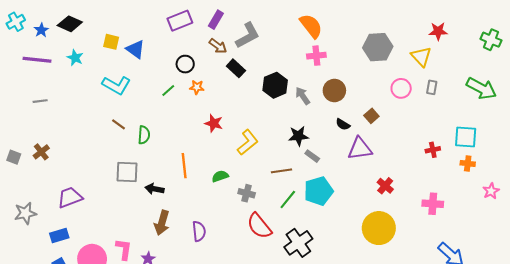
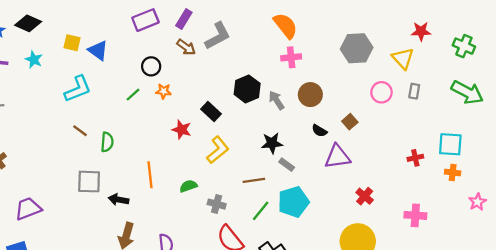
green cross: (491, 40) -> (464, 46), moved
black rectangle: (236, 68) -> (211, 112), moved
cyan L-shape: (116, 85) -> (78, 89), turned -52

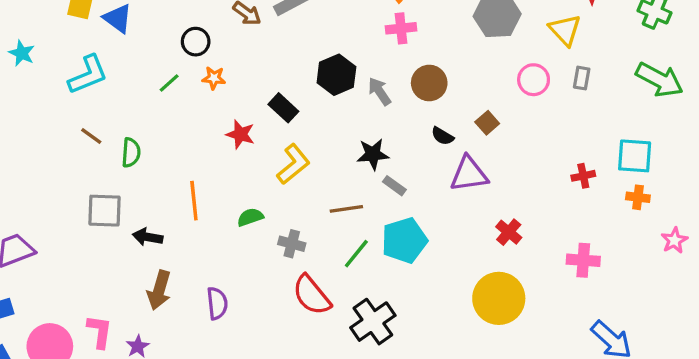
cyan star: (34, 60) -> (22, 53), moved

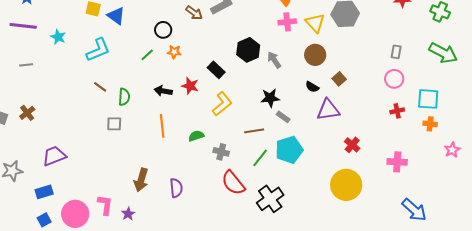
yellow triangle: (565, 30) -> (315, 23), moved
pink circle: (534, 80) -> (394, 79), moved
brown circle: (429, 83) -> (315, 55), moved
gray square: (105, 211) -> (114, 124), moved, size x0.7
black arrow: (148, 237) -> (163, 91), moved

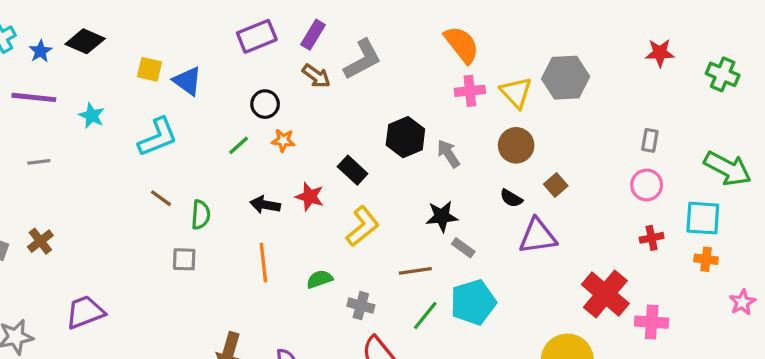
green arrow: (443, 53) -> (728, 168), moved
red cross: (352, 145) -> (605, 294), moved, size x1.8

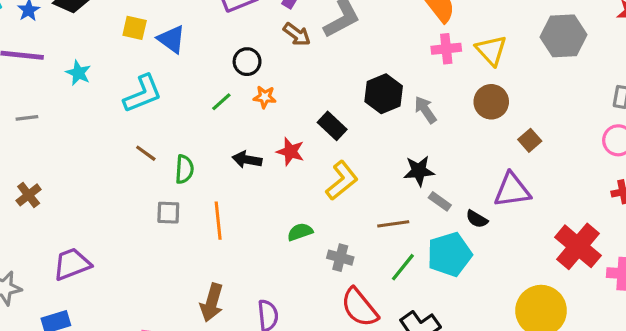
gray hexagon: (566, 78) -> (564, 36), moved
black semicircle: (511, 198) -> (477, 219), moved
orange line: (263, 263) -> (218, 221), moved

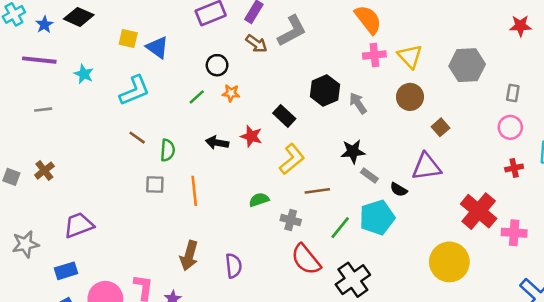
gray hexagon: (564, 36) -> (467, 65), moved
brown line: (393, 224) -> (317, 191), moved

